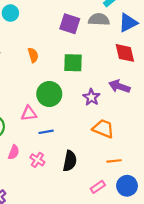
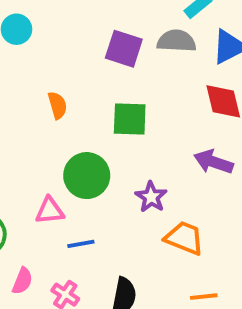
purple star: (91, 97) -> (151, 197), moved

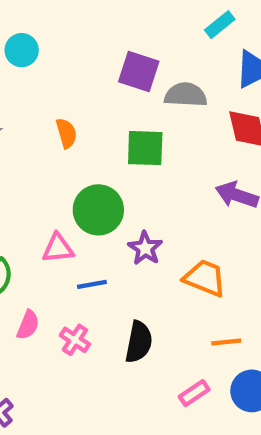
gray semicircle: (176, 41) -> (186, 95), moved
purple star: (151, 197) -> (145, 248), moved

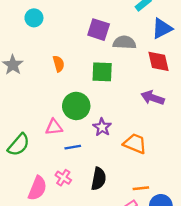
pink semicircle: (28, 325) -> (37, 188), moved, size x1.5
orange line: (226, 342) -> (141, 188), moved

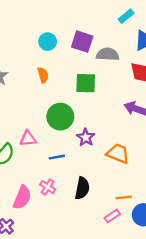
cyan circle: (34, 18) -> (48, 42), moved
pink triangle: (54, 127) -> (28, 139), moved

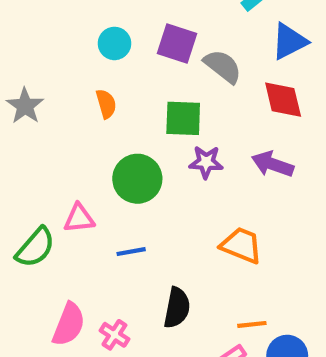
gray semicircle: (108, 54) -> (223, 66), turned 35
purple star: (86, 137) -> (206, 162), moved, turned -30
pink cross: (48, 187) -> (114, 335), moved

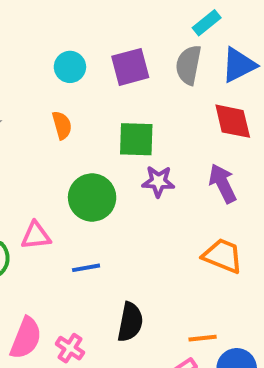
purple square: (177, 43) -> (130, 67), turned -33
gray semicircle: (223, 66) -> (188, 65), moved, turned -117
purple arrow: (273, 164) -> (223, 183), turned 45
orange trapezoid: (241, 245) -> (223, 256), moved

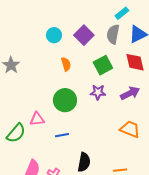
purple square: (130, 67) -> (84, 35), turned -30
orange semicircle: (62, 125) -> (66, 64), moved
green square: (136, 139) -> (103, 65), moved, turned -30
purple arrow: (223, 183) -> (130, 93), turned 90

